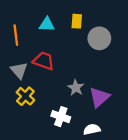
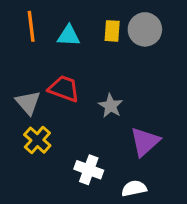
orange line: (16, 35) -> (31, 26), moved
gray circle: (99, 38) -> (145, 29), moved
gray star: (76, 88) -> (111, 106), moved

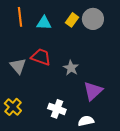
yellow rectangle: (112, 31) -> (72, 20), turned 32
yellow cross: (37, 140) -> (13, 107), moved

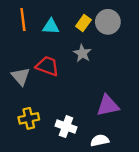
gray star: (71, 68) -> (82, 53), moved
purple triangle: (93, 91) -> (108, 106), turned 30
yellow cross: (13, 107) -> (29, 118), moved, turned 36

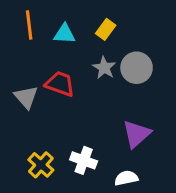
gray circle: (108, 22) -> (137, 68), moved
purple triangle: (108, 106) -> (137, 134), turned -30
yellow cross: (29, 118) -> (41, 165), moved, turned -36

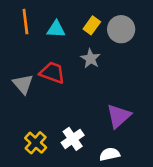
gray circle: (137, 68) -> (121, 29), moved
white cross: (84, 160) -> (73, 139), turned 35

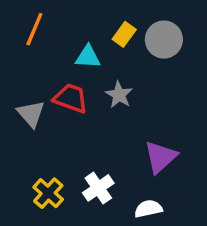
orange line: (25, 22) -> (34, 29), turned 30
cyan triangle: (56, 29) -> (88, 57), moved
gray star: (91, 59) -> (119, 95), moved

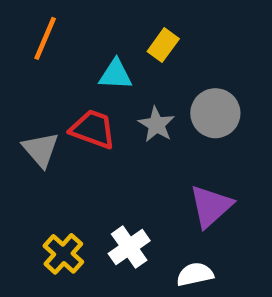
gray circle: (164, 40) -> (215, 113), moved

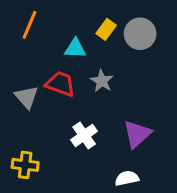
gray circle: (215, 113) -> (140, 34), moved
white cross: (129, 247) -> (84, 135), moved
yellow cross: (63, 254) -> (25, 165), moved, turned -35

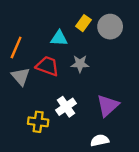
orange line: (29, 25) -> (16, 47), moved
gray star: (102, 81) -> (80, 64), turned -30
yellow cross: (25, 165) -> (38, 122), moved

